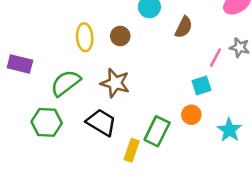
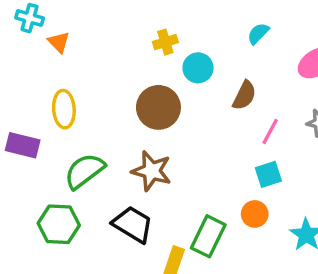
brown circle: (120, 36) -> (158, 107), size x1.6
yellow ellipse: (85, 37) -> (64, 109), moved
pink line: (215, 58) -> (270, 131), moved

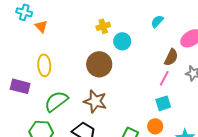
brown semicircle: (244, 95) -> (171, 57), moved

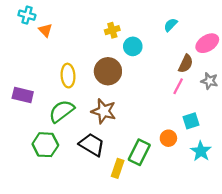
yellow ellipse: (44, 65) -> (68, 76), moved
cyan square: (163, 103) -> (191, 121), moved

